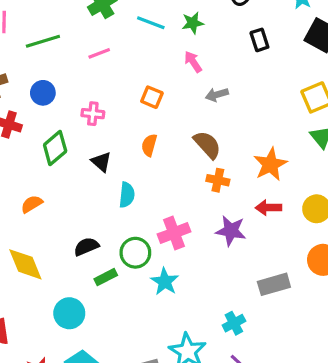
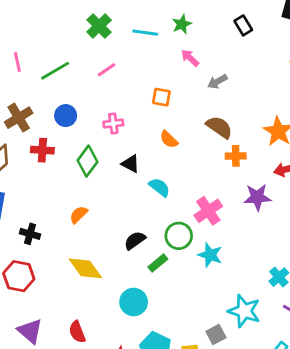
orange semicircle: (149, 145) -> (169, 139), turned -48
cyan semicircle: (127, 195) -> (159, 187), turned -45

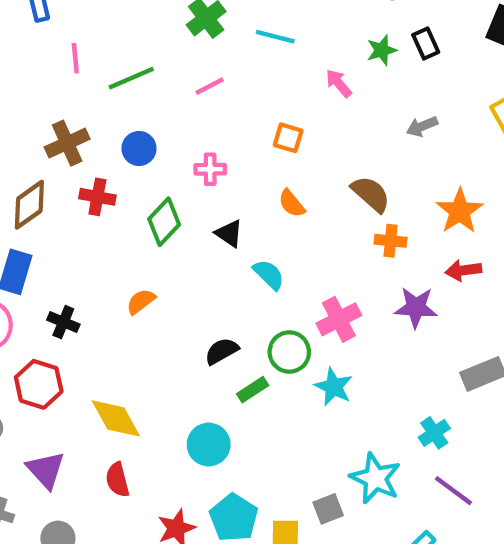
green star: (182, 24) -> (382, 50), moved
gray arrow: (217, 82) -> (422, 126), moved
yellow diamond: (85, 268) -> (116, 418), moved

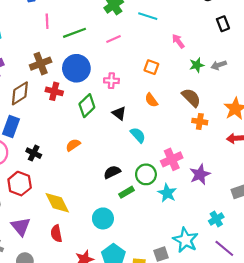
green star: (382, 50) -> (197, 65), moved
blue circle: (139, 148) -> (76, 68), size x1.6
purple star: (416, 307) -> (200, 174), moved, turned -30

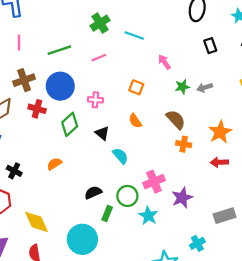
pink line: (47, 21) -> (19, 43), moved
green rectangle: (127, 192) -> (107, 213), turned -40
cyan circle: (103, 218) -> (82, 239), size x1.4

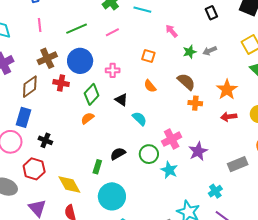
orange semicircle: (54, 164) -> (87, 118), moved
green rectangle: (107, 213) -> (97, 167), moved

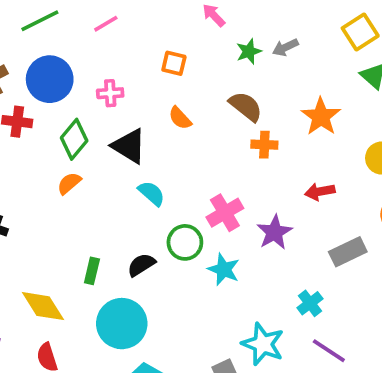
black triangle: (121, 100) -> (129, 146), size x1.5
red arrow: (229, 117) -> (320, 192), moved
cyan semicircle: (139, 119) -> (151, 193), moved
black semicircle: (118, 154) -> (141, 265), moved

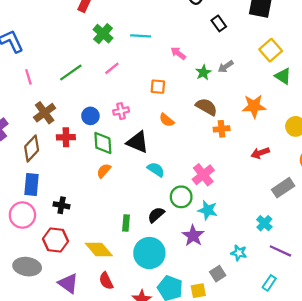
blue circle: (50, 79) -> (90, 116), moved, size x0.6
orange star: (321, 117) -> (254, 106), turned -30
green diamond: (74, 139) -> (103, 143), turned -35
purple star: (274, 232) -> (193, 236), moved
cyan star: (263, 344) -> (239, 253), size x0.6

